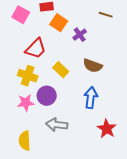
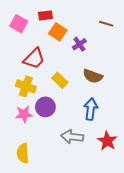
gray arrow: (57, 125) -> (72, 137), moved

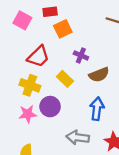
orange square: (58, 32) -> (63, 29), turned 30
purple cross: (79, 44) -> (81, 55), moved, turned -32
brown semicircle: (93, 76) -> (99, 75), turned -42

